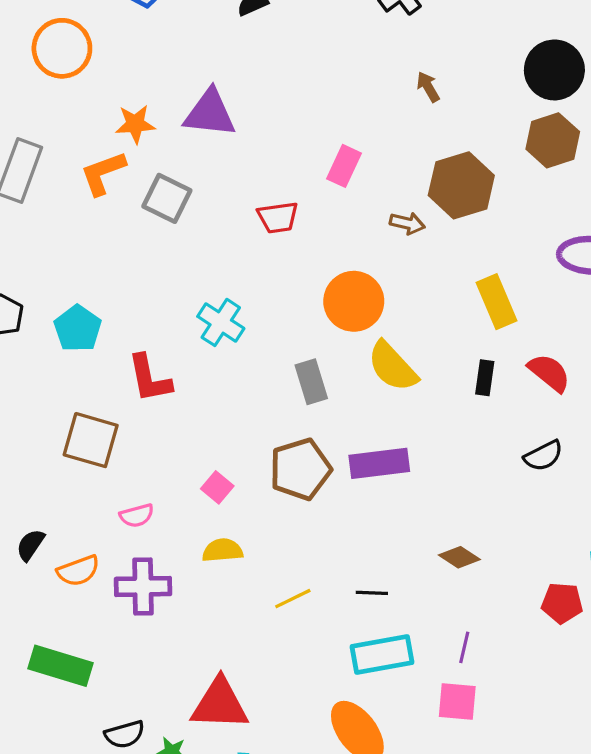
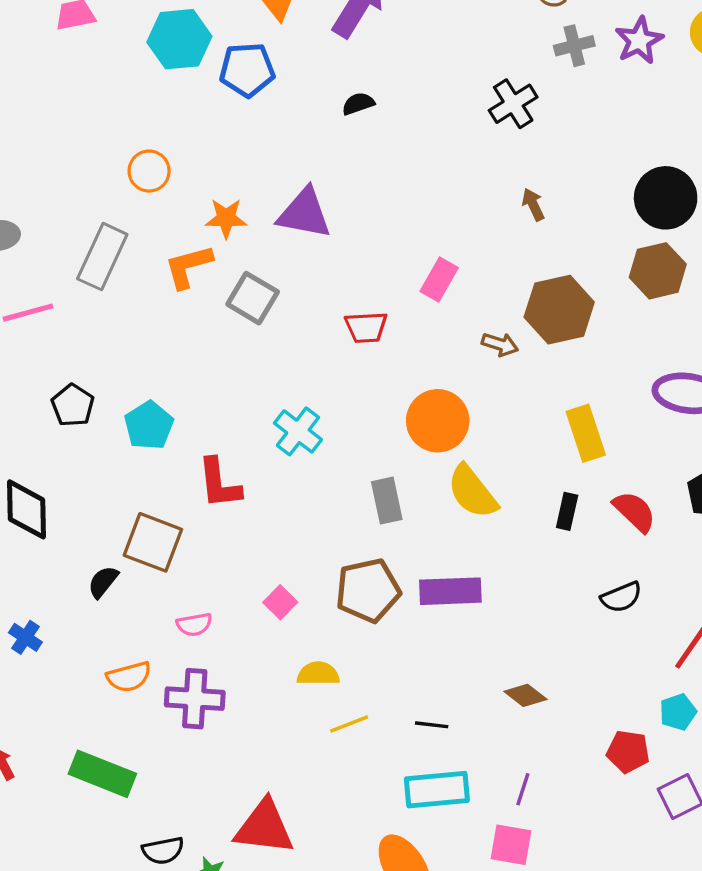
orange circle: (62, 48) -> (149, 171), moved, size x0.7
black semicircle: (30, 545) -> (103, 582), moved
yellow semicircle: (222, 550) -> (318, 674), moved

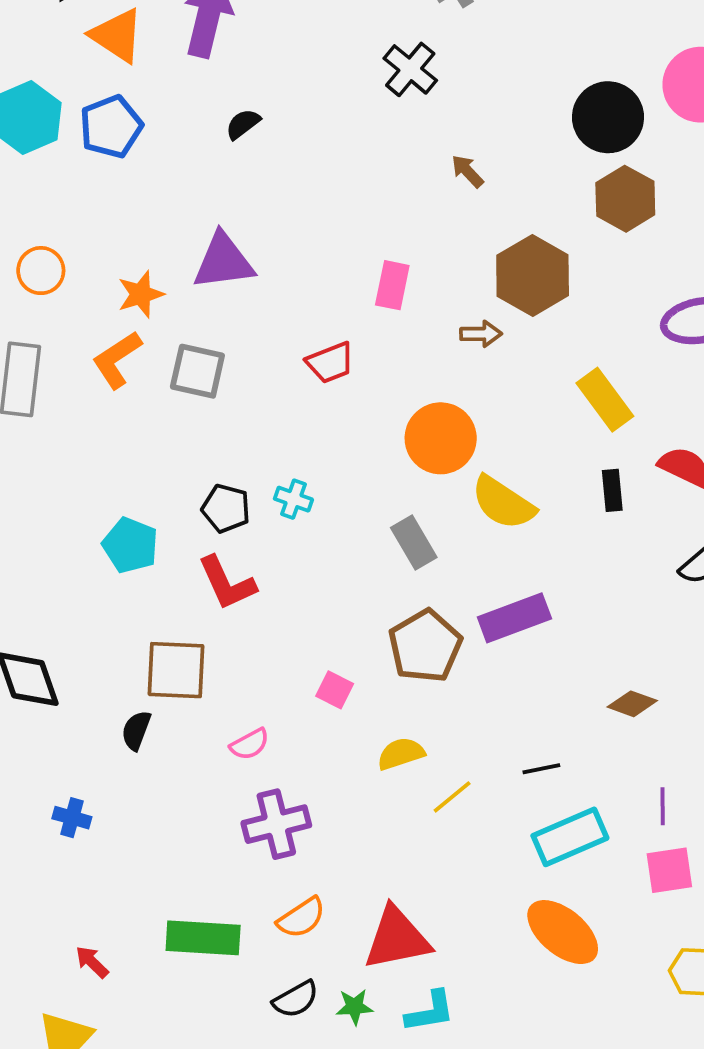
black pentagon: (73, 405) -> (226, 508), moved
cyan cross: (298, 431) -> (293, 499), size x0.7
orange semicircle: (129, 677) -> (301, 918), moved

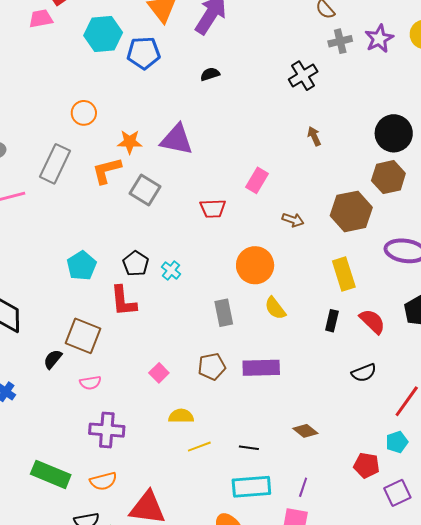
brown hexagon: (533, 275) -> (351, 211), moved
yellow semicircle: (503, 503) -> (275, 308), size x0.7
brown pentagon: (425, 646) -> (212, 366), size x0.7
pink semicircle: (250, 744) -> (90, 383), moved

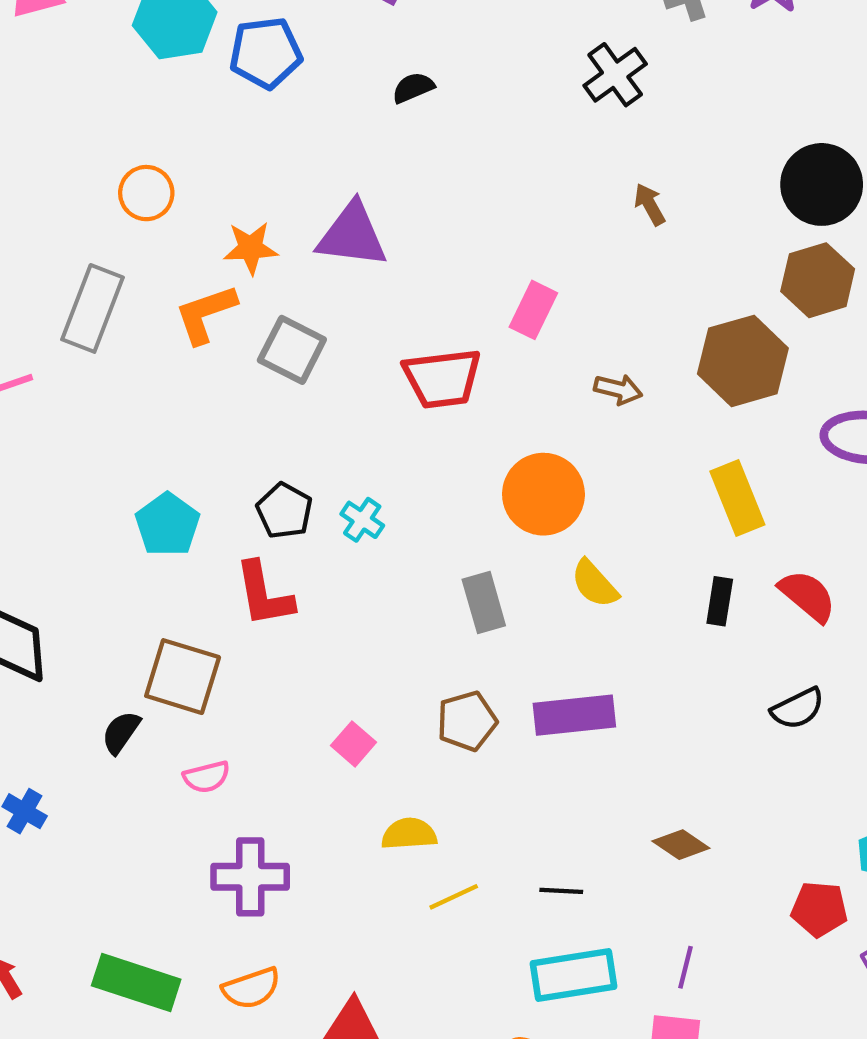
red trapezoid: (213, 209) -> (442, 378), size x1.4

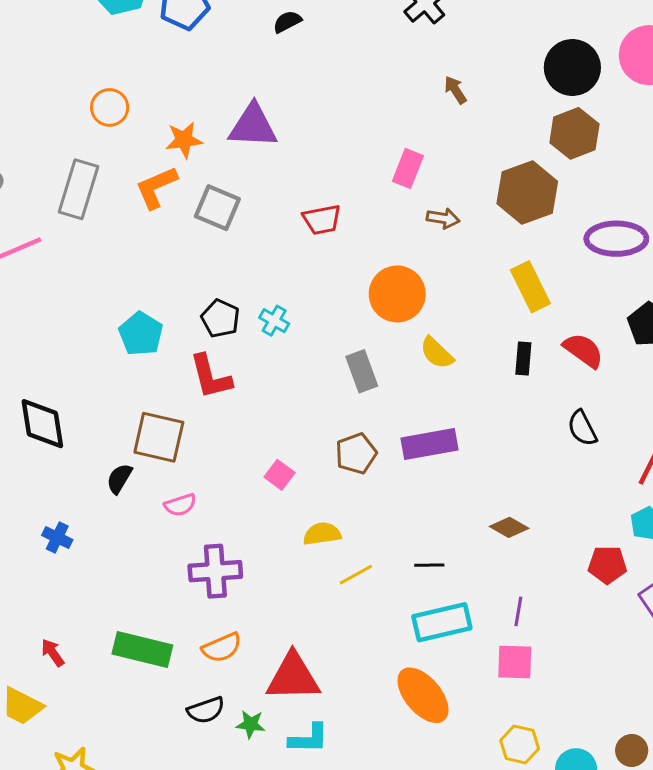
pink rectangle: (533, 310) -> (408, 168), moved
red trapezoid: (442, 378) -> (322, 220), size x0.7
black semicircle: (798, 709) -> (582, 428), turned 93

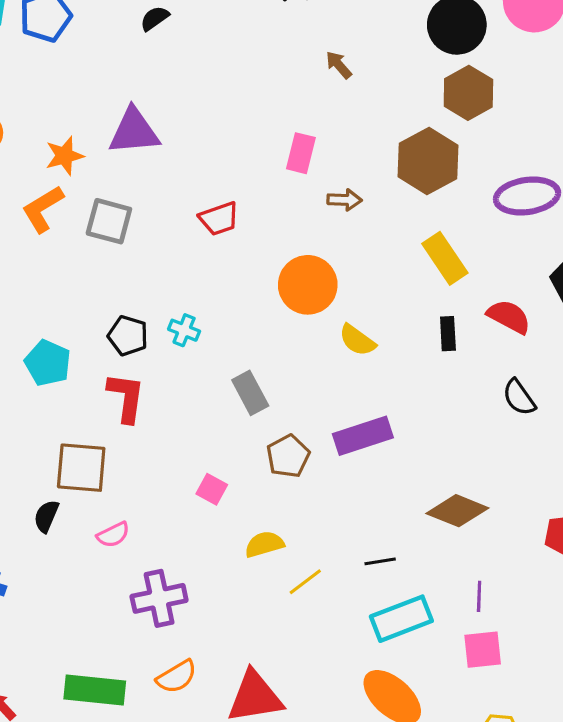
gray rectangle: (362, 371) -> (250, 393), moved
red L-shape: (211, 377) -> (126, 397), turned -150
brown diamond: (509, 527) -> (457, 511), size x1.5

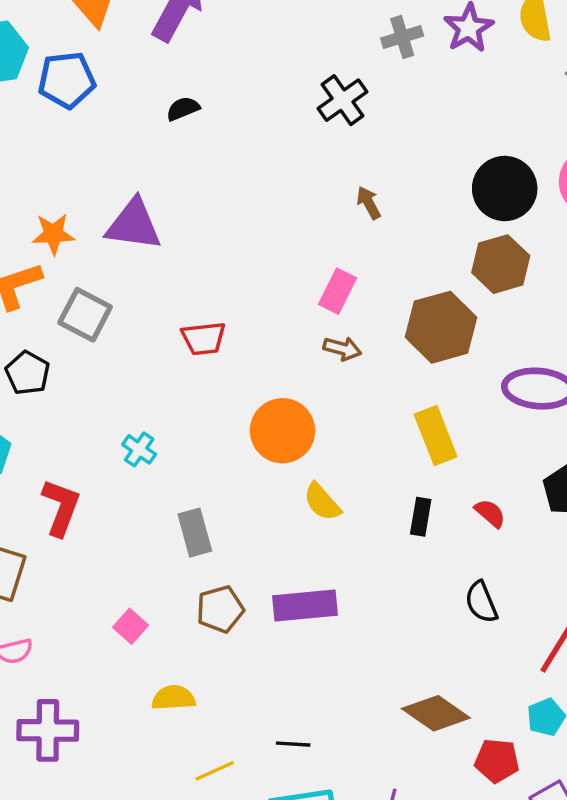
pink rectangle: (301, 153) -> (338, 291), moved
red semicircle: (509, 317) -> (490, 513), size x0.7
black pentagon: (128, 336) -> (28, 373), moved
brown diamond: (457, 511) -> (436, 713), moved
yellow line: (305, 582) -> (215, 771), moved

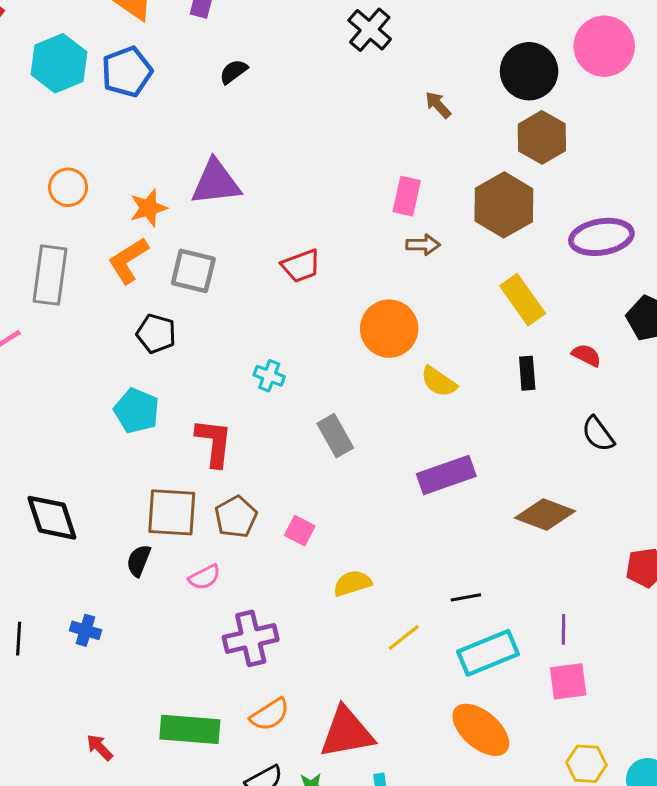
brown arrow: (369, 203) -> (438, 105), moved
brown pentagon: (220, 609) -> (236, 517), moved
brown diamond: (436, 713) -> (545, 515), moved

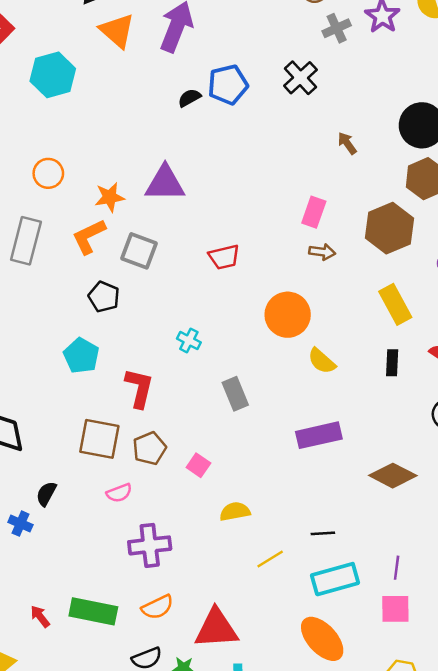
blue pentagon: (127, 72) -> (228, 85), moved
black semicircle: (139, 561) -> (46, 494), moved
red arrow: (100, 747) -> (40, 616), moved

